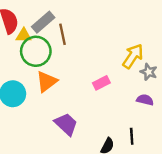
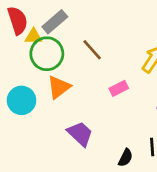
brown line: (62, 34) -> (92, 50), moved, turned -30

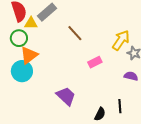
green circle: (47, 54) -> (19, 38), moved, size x0.7
orange triangle: (59, 87) -> (29, 55), moved

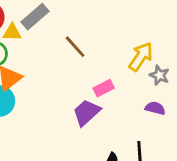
purple trapezoid: (66, 96) -> (87, 112), moved, turned -85

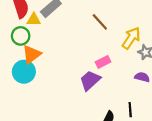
brown line: (75, 47) -> (100, 22), moved

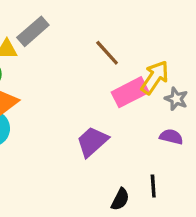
pink rectangle: (103, 62) -> (130, 92), moved, size x1.5

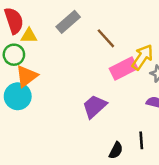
gray rectangle: (33, 31) -> (68, 22), moved

